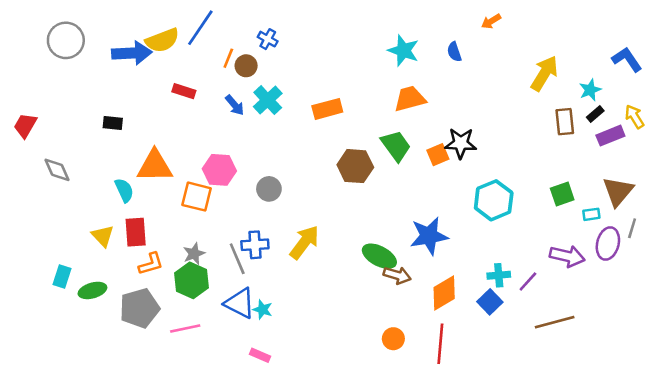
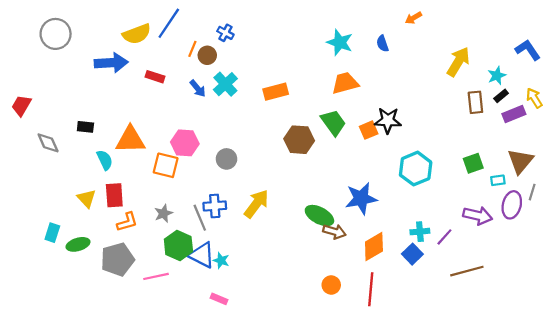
blue arrow: (132, 53) -> (111, 63), moved
black rectangle: (113, 123) -> (85, 127), moved
green hexagon: (191, 280) -> (178, 245), moved

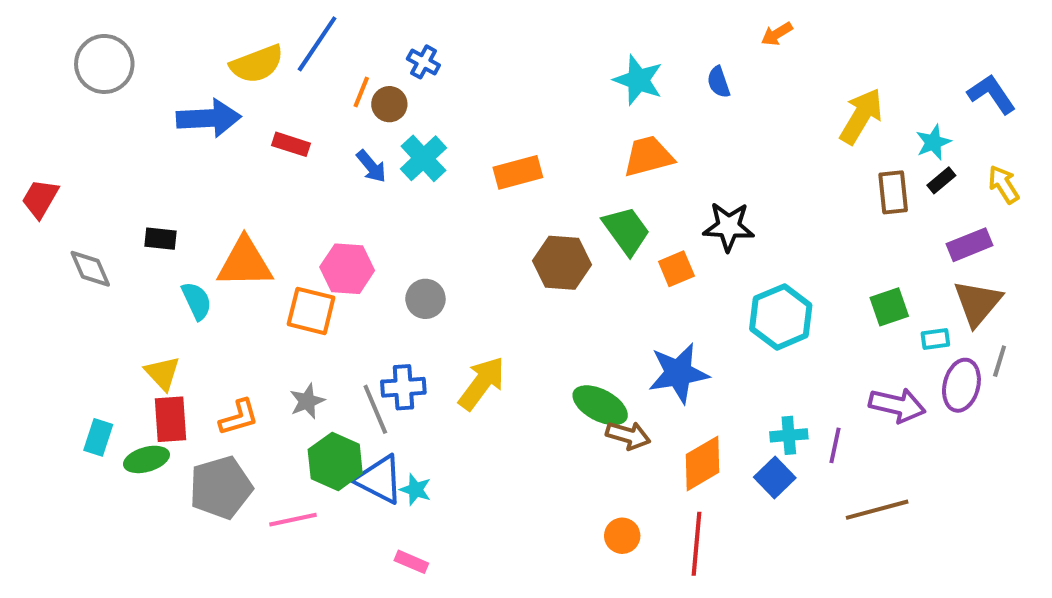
purple rectangle: (514, 114) -> (969, 245), moved
orange square: (369, 130) -> (676, 269), moved
red rectangle: (114, 195) -> (171, 419), moved
purple line: (444, 237) -> (835, 445), turned -30

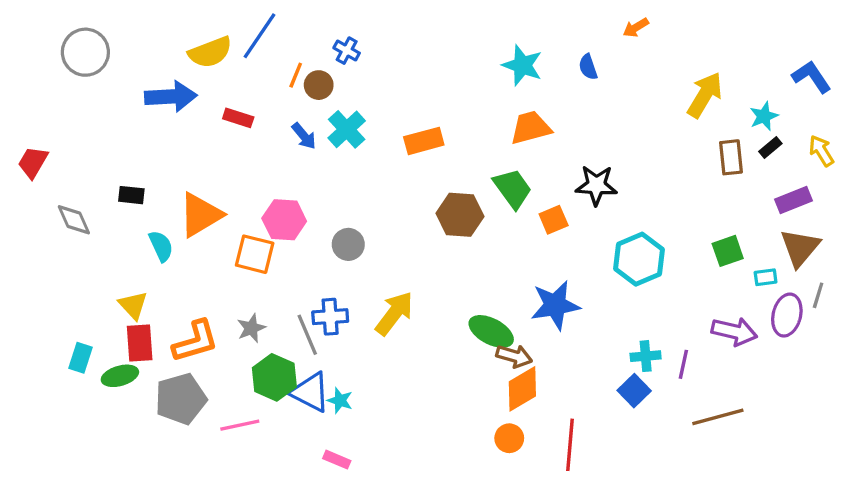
orange triangle: (245, 263) -> (200, 215), turned -30
orange L-shape: (239, 417) -> (195, 341), size x1.4
orange diamond: (703, 463) -> (522, 389), moved

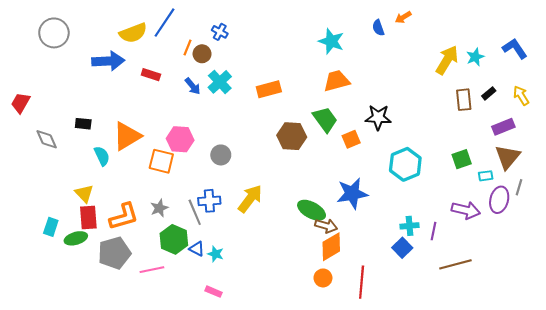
blue semicircle: (588, 67) -> (378, 28), moved
cyan star: (764, 116) -> (475, 57), moved
blue triangle: (310, 392) -> (197, 249), size x0.6

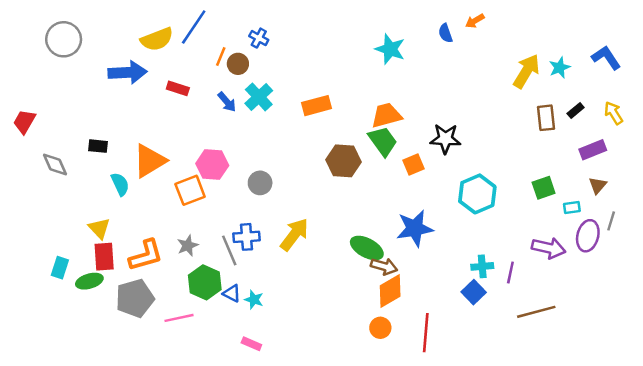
orange trapezoid: (337, 81) -> (386, 115), moved
brown triangle: (508, 157) -> (598, 185), size x0.6
orange square: (161, 161) -> (190, 190), turned -35

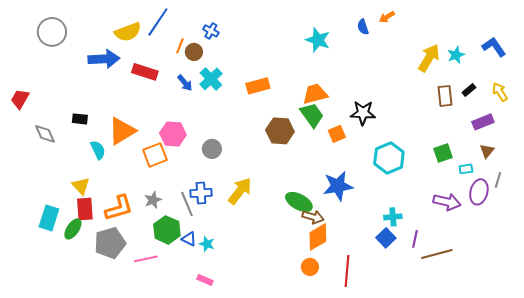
red rectangle: (178, 88) -> (145, 72), size x1.4
cyan rectangle: (60, 268) -> (49, 218), size x1.4
purple line: (510, 273) -> (415, 239), moved
green ellipse: (89, 281) -> (73, 229), turned -40

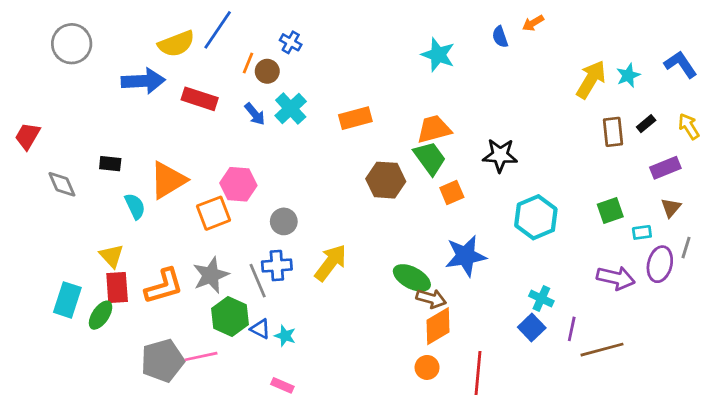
orange square: (337, 134) -> (452, 193), moved
gray circle: (212, 149) -> (284, 221), moved
gray star: (153, 200) -> (211, 275), size x1.5
cyan cross: (393, 217) -> (541, 299), turned 30
gray pentagon: (110, 243) -> (163, 361), moved

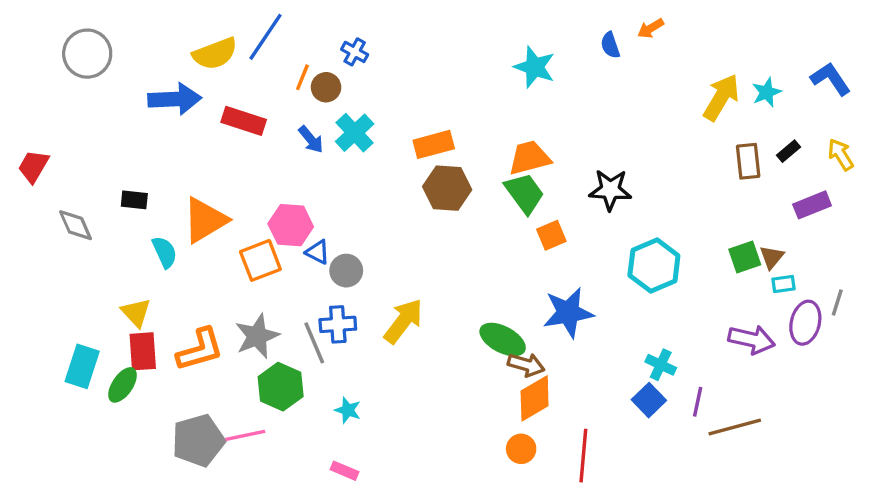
brown hexagon: (386, 180) -> (447, 188), moved
brown triangle: (671, 208) -> (772, 257), moved
blue triangle: (260, 329) -> (318, 252), moved

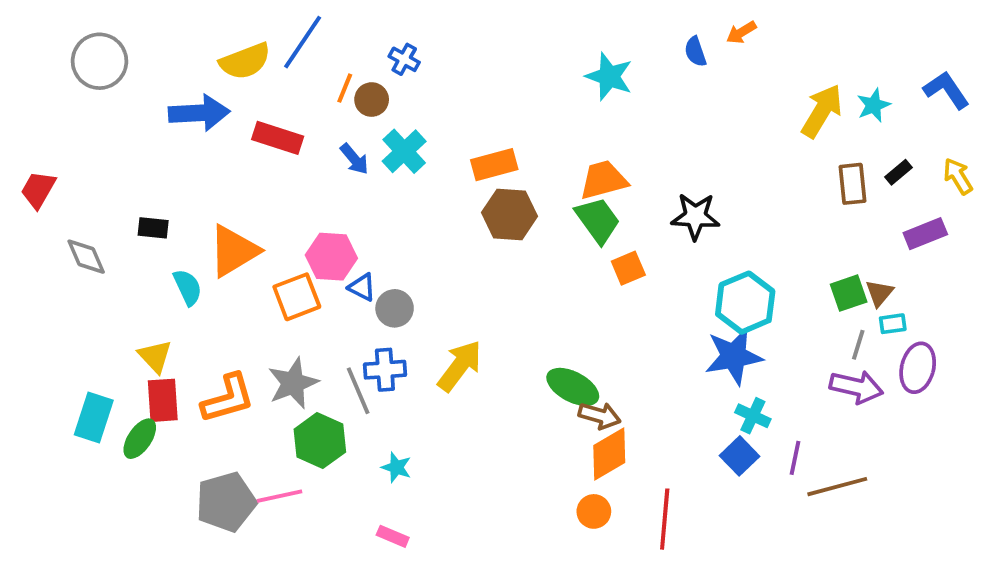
gray line: (837, 303) -> (858, 345), moved
blue star: (568, 313) -> (734, 356), moved

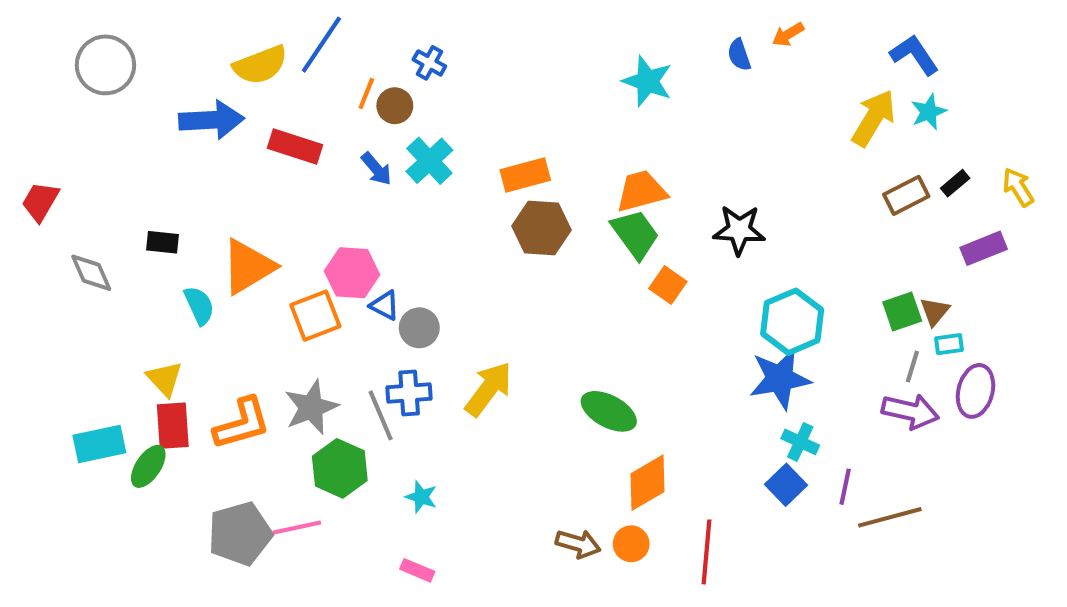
blue L-shape: (946, 90) -> (914, 55), moved
brown rectangle: (852, 184) -> (906, 195), turned 69
orange square: (628, 268) -> (668, 285), turned -32
brown arrow: (600, 416) -> (578, 544), moved
cyan rectangle: (94, 418) -> (99, 444), turned 60

